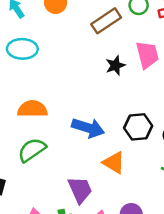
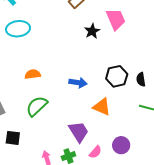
orange semicircle: (32, 109) -> (33, 74), size x0.7
blue arrow: (88, 128) -> (78, 83), size x0.7

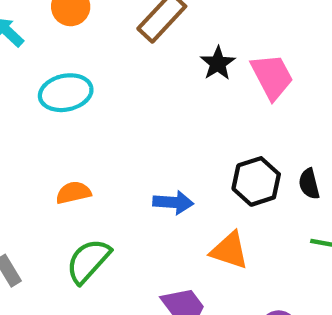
pink trapezoid: (116, 19) -> (272, 76), moved
cyan ellipse: (18, 29) -> (66, 93), moved
black star: (92, 31) -> (218, 63), moved

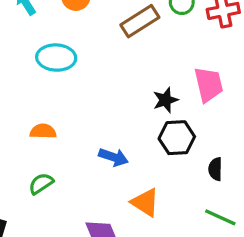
black star: (218, 63) -> (165, 100), moved
black hexagon: (256, 181) -> (177, 138), moved
green semicircle: (88, 261) -> (41, 184), size x0.7

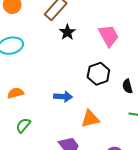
black star: (165, 100) -> (67, 32), moved
orange triangle: (145, 202) -> (90, 119), turned -30

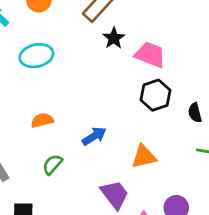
pink trapezoid: (109, 36) -> (150, 55), moved, turned -40
blue arrow: (63, 97) -> (94, 136), moved, turned -36

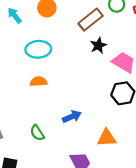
orange semicircle: (42, 120) -> (38, 81), moved
green semicircle: (52, 164) -> (37, 133), turned -84

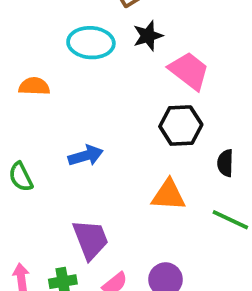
cyan ellipse: (38, 49) -> (91, 43), moved
orange triangle: (107, 138) -> (168, 195), moved

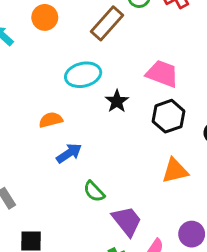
black star: (148, 36) -> (117, 101), moved
blue arrow: (86, 156) -> (69, 153), moved
green semicircle: (21, 177) -> (94, 191), moved

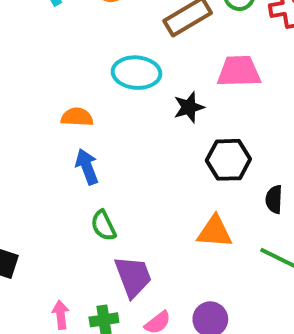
pink trapezoid: (162, 74) -> (239, 71), moved, turned -40
black star: (117, 101) -> (189, 107), moved
blue arrow: (69, 153) -> (87, 167), turned -95

